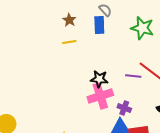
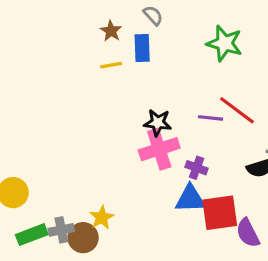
gray semicircle: (105, 10) -> (153, 15), moved
blue rectangle: (99, 25) -> (142, 48), moved

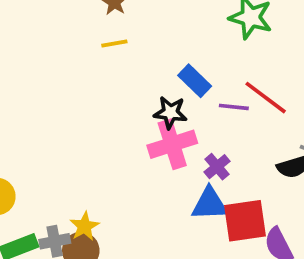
blue rectangle: (142, 48) -> (195, 81), moved, turned -44
purple cross: (197, 168) -> (217, 167), turned 30
yellow star: (102, 217) -> (85, 226), moved

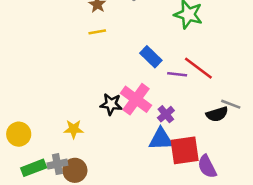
black star: (170, 113) -> (111, 104), moved
pink cross: (172, 144) -> (136, 99), turned -36
yellow star: (85, 226) -> (74, 129), moved, turned 30

